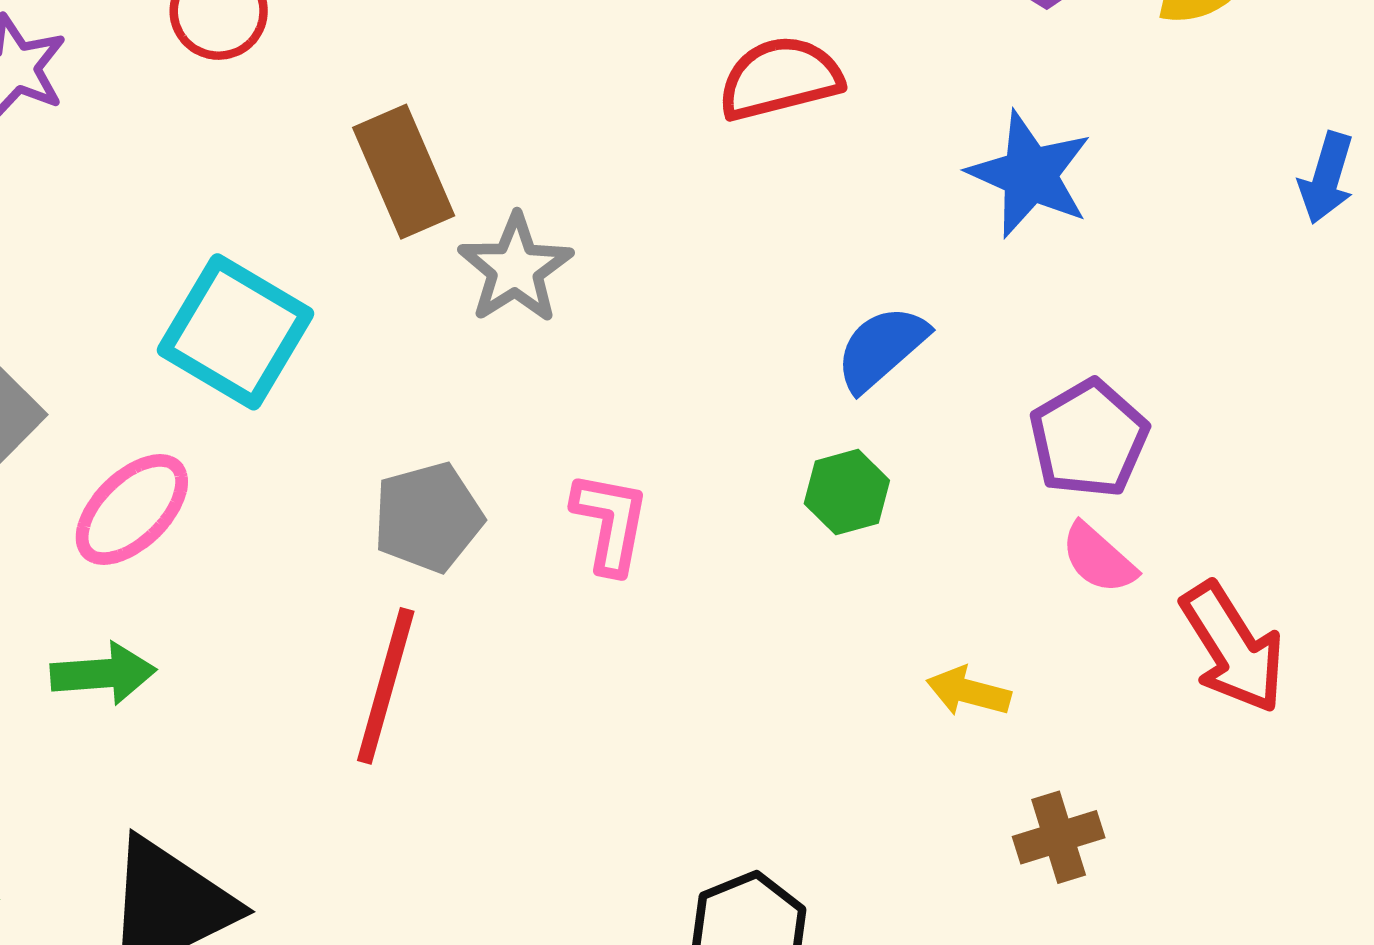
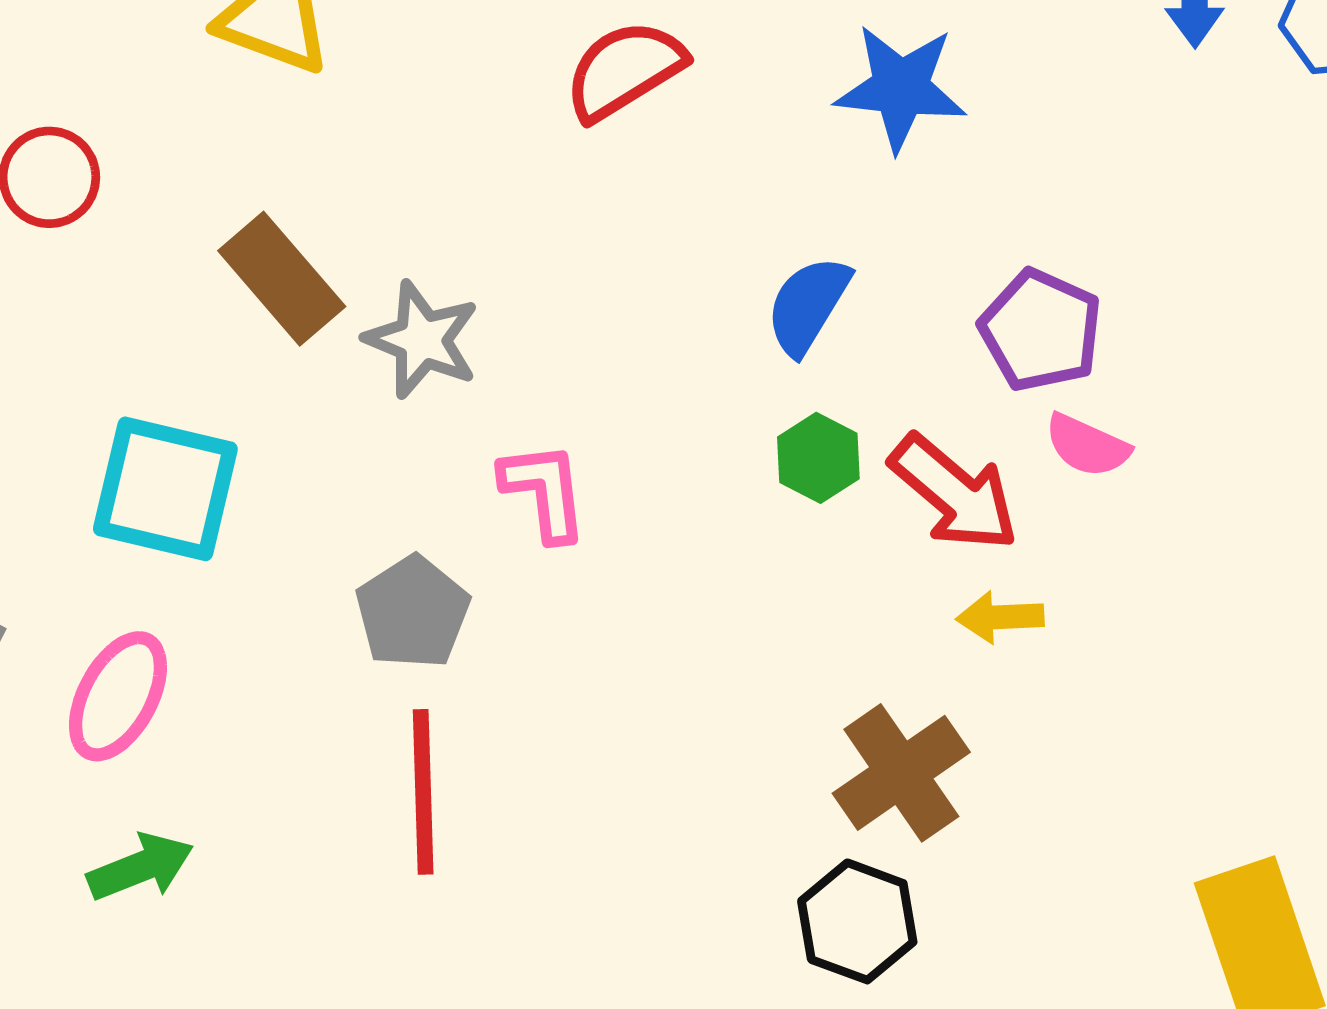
pink L-shape: (610, 523) -> (544, 491), moved
red arrow: (1233, 648) -> (954, 493), moved
brown cross: (1059, 837) -> (901, 773), moved, size x1.5

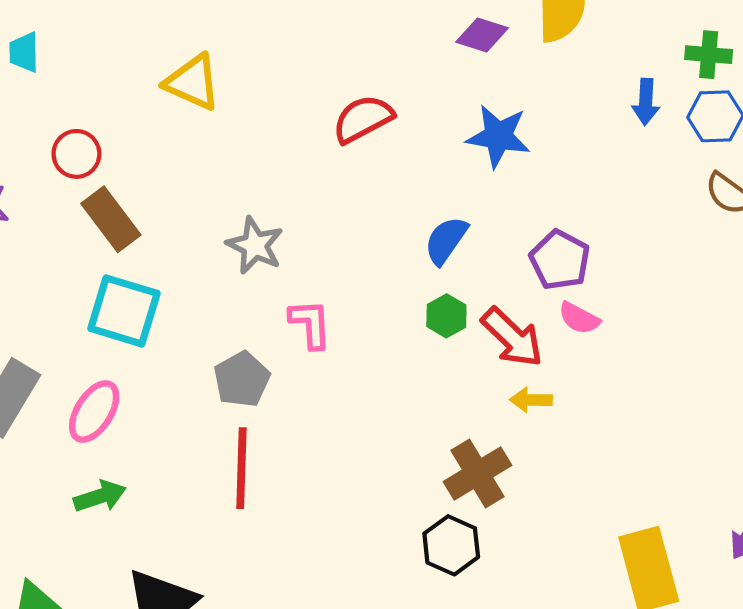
brown rectangle: (282, 279) -> (111, 219), moved

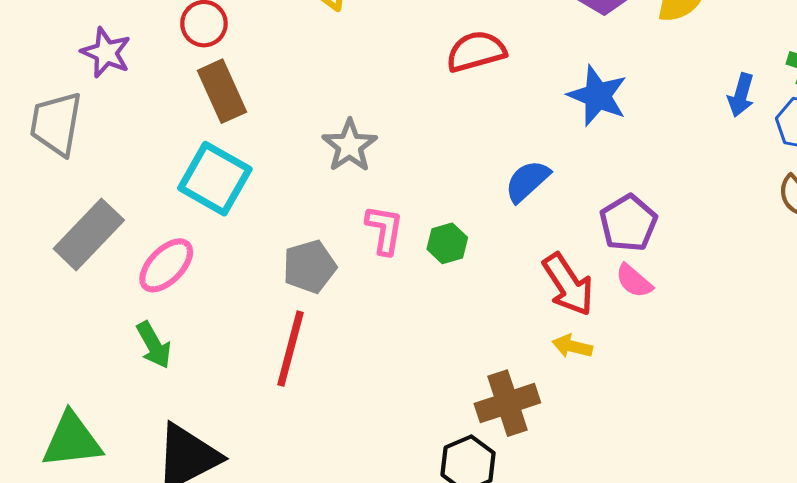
green hexagon: (446, 316) -> (447, 243), moved
green arrow: (100, 496) -> (154, 345), turned 66

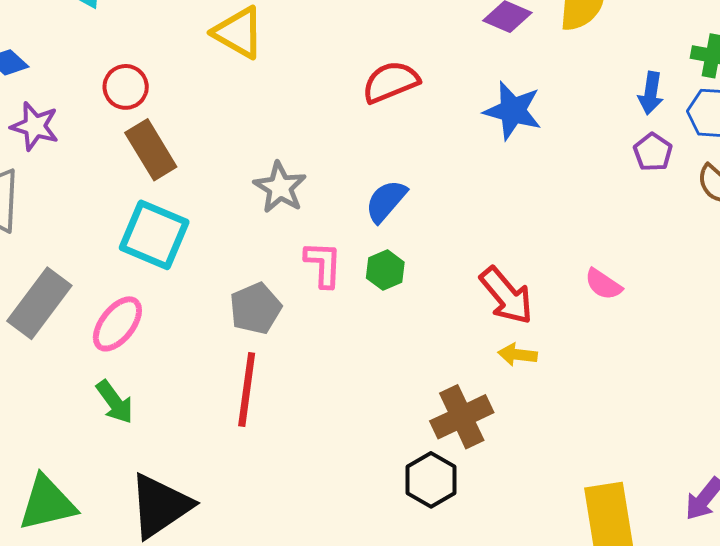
blue semicircle: (527, 181) -> (386, 201), moved
purple pentagon: (628, 223) -> (653, 152), moved, size x0.7
pink semicircle: (634, 281) -> (603, 284), moved

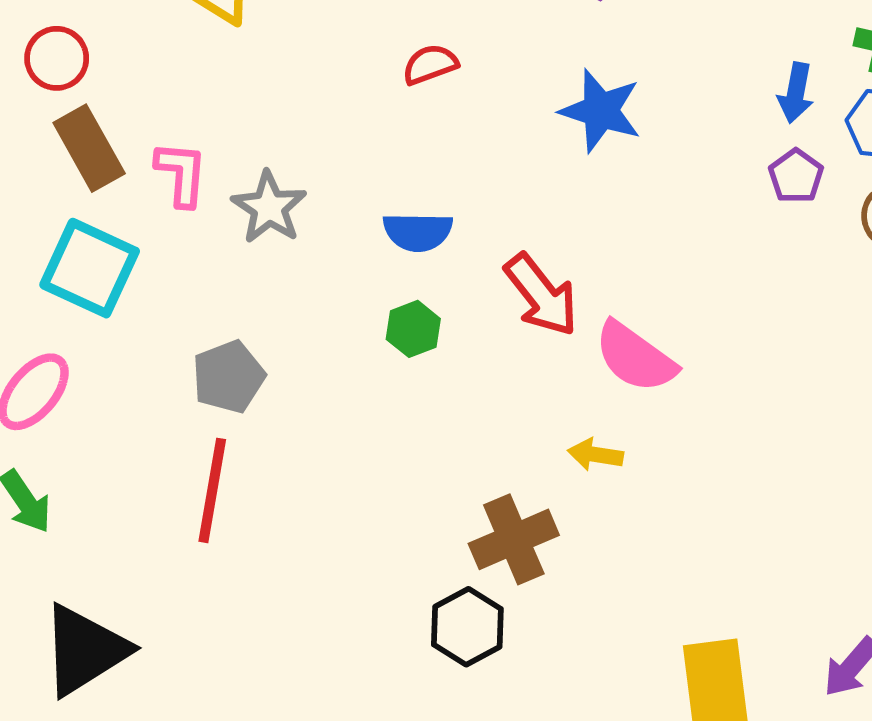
red semicircle: (391, 82) -> (430, 64), size x0.7
blue semicircle: (386, 201) -> (418, 232), turned -132
pink L-shape: (323, 264) -> (181, 174), moved
pink semicircle: (603, 284) -> (635, 357), moved, size x1.6
red arrow: (506, 296) -> (541, 295), moved

